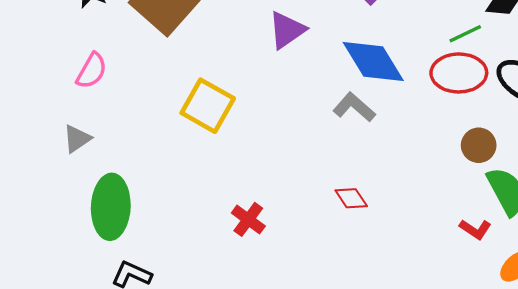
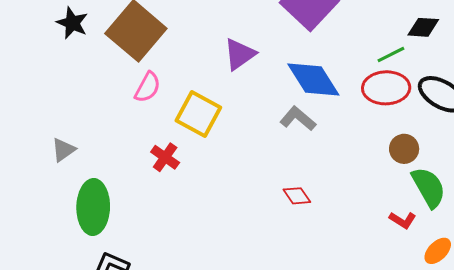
pink semicircle: (92, 71) -> (148, 87), moved
yellow square: (208, 106) -> (198, 114), moved
red cross: (248, 219) -> (165, 157), moved

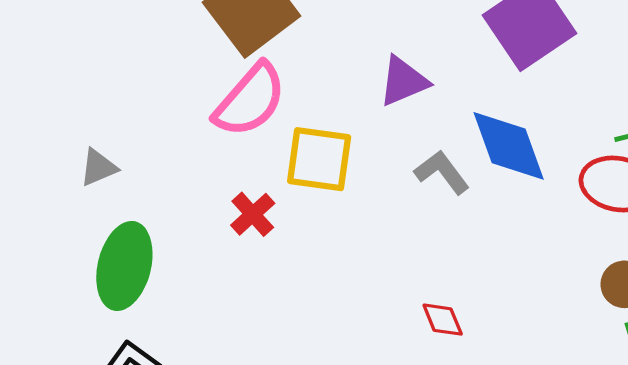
pink semicircle: (148, 87) -> (250, 100), size x1.6
yellow square: (198, 114) -> (319, 159), turned -33
gray L-shape: (298, 119) -> (442, 172), moved

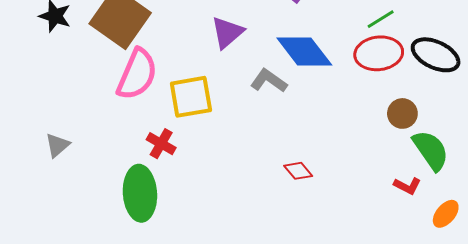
green ellipse: (124, 266) -> (140, 193), moved

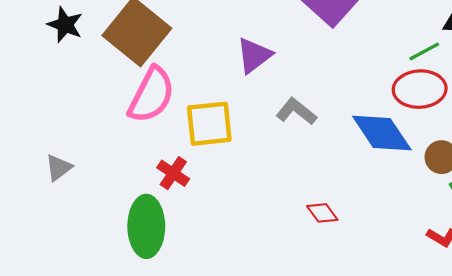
blue diamond: (304, 51) -> (382, 133), moved

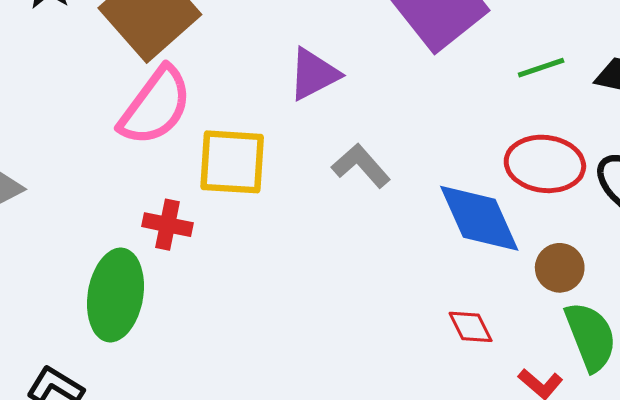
green line: (424, 51) -> (541, 68), moved
red cross: (173, 173) -> (167, 225), turned -32
red diamond: (322, 213) -> (471, 327), moved

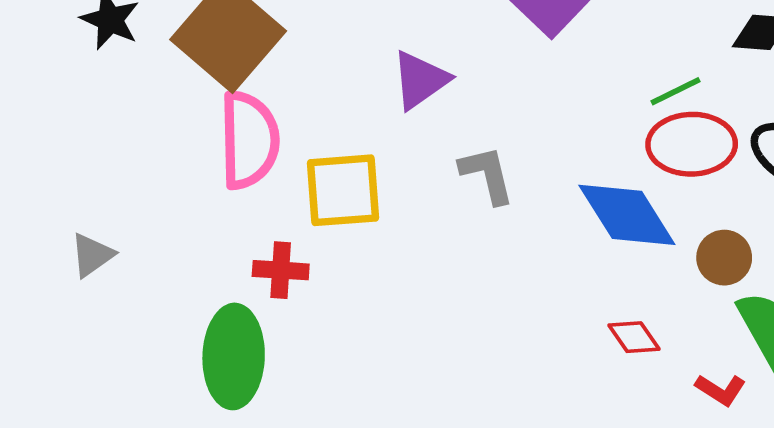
green line: (541, 68) -> (676, 91), moved
pink semicircle: (155, 106) -> (249, 140), turned -30
gray L-shape: (361, 166) -> (487, 175), turned 36

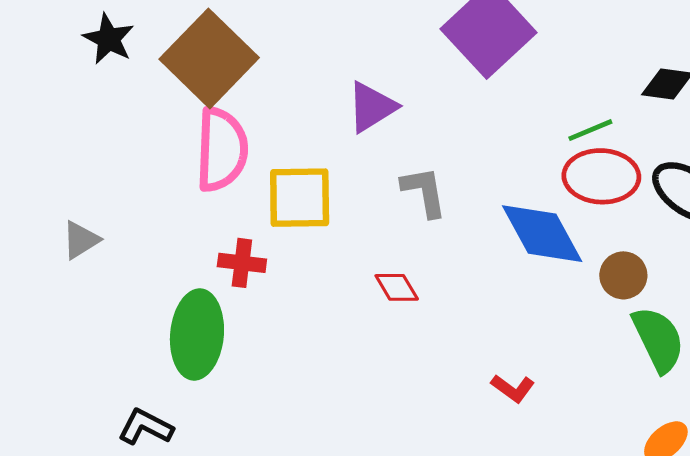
red diamond: (634, 337) -> (397, 287), moved
red L-shape: (721, 390) -> (513, 388), moved

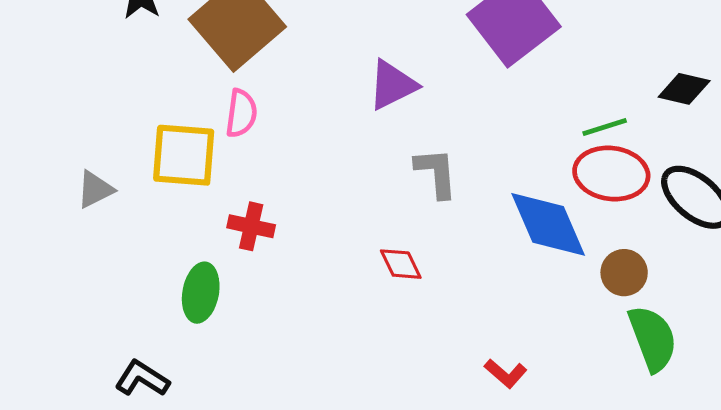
pink semicircle: (222, 149) -> (241, 113), size x0.6
yellow square: (300, 198) -> (184, 155), moved
green ellipse: (197, 335) -> (201, 293), size x0.7

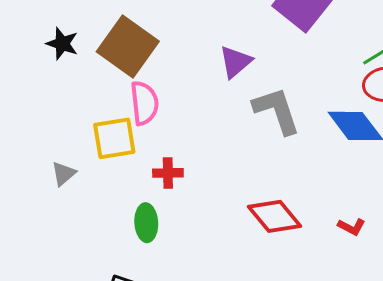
pink semicircle: (241, 113) -> (144, 103), size x1.4
gray L-shape: (436, 173) -> (277, 111), size x1.5
red diamond: (401, 264) -> (275, 216), moved, size x1.8

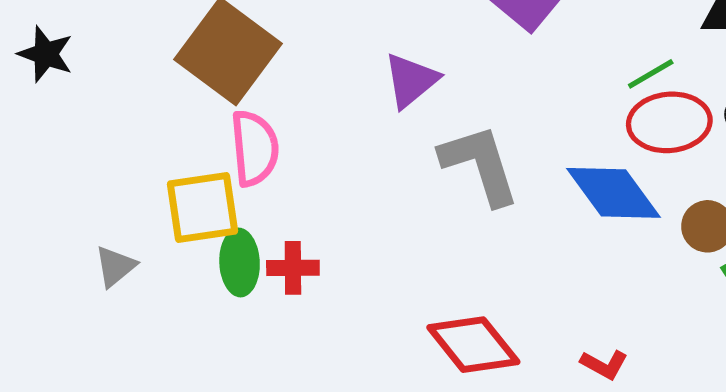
black star: (62, 44) -> (46, 54), moved
green ellipse: (146, 223) -> (240, 263), moved

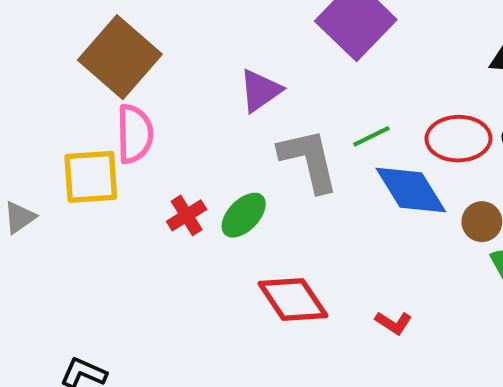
green line: (651, 74) -> (371, 136), moved
green ellipse: (240, 263) -> (244, 215), moved, turned 42
red cross: (293, 268) -> (187, 215), moved, turned -36

